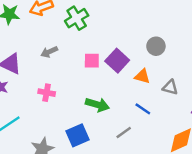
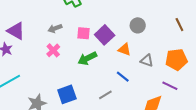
gray arrow: (49, 52) -> (55, 28), moved
pink cross: (47, 93) -> (53, 50), moved, turned 32
green arrow: (97, 105) -> (87, 58), moved, turned 132

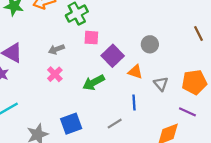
brown line: (179, 25) -> (198, 34), moved
pink square: (84, 33) -> (91, 38), moved
gray triangle: (147, 61) -> (161, 84), turned 32
blue line: (123, 77) -> (134, 102), turned 48

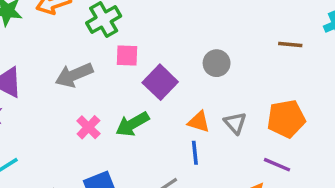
brown line: (198, 34) -> (290, 44), turned -56
gray arrow: (56, 49) -> (74, 75), size x1.5
orange triangle: (135, 72) -> (199, 122), moved
pink cross: (55, 74) -> (88, 127), moved

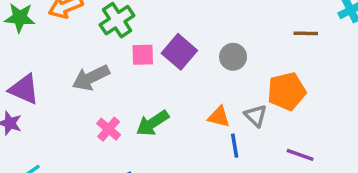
purple square: (160, 82) -> (179, 52), moved
orange pentagon: (286, 119) -> (287, 91), moved
blue line: (195, 153) -> (235, 146), moved

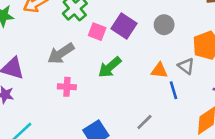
pink square: (143, 55) -> (97, 32), turned 30
green arrow: (152, 123) -> (110, 67), moved
pink cross: (109, 129) -> (67, 87), moved, turned -30

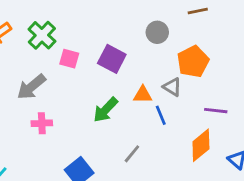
gray circle: (164, 25) -> (157, 32), moved
purple square: (124, 26) -> (112, 59), moved
green arrow: (110, 67) -> (106, 110), moved

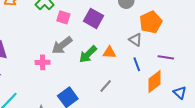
gray arrow: (31, 87) -> (62, 45), moved
orange triangle: (143, 95) -> (109, 52), moved
blue line: (161, 115) -> (137, 64), moved

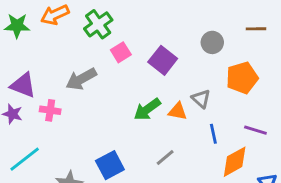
pink square: (63, 17) -> (121, 52), turned 32
gray triangle: (136, 40) -> (201, 99), moved
gray arrow: (62, 45) -> (81, 79), moved
pink cross: (43, 62) -> (50, 110), moved

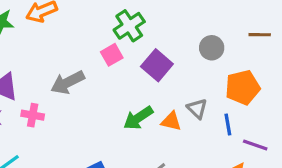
green cross: (98, 24) -> (129, 26), moved
blue line: (213, 134) -> (228, 124), moved

